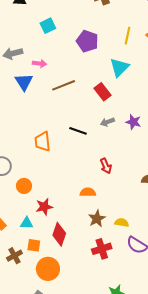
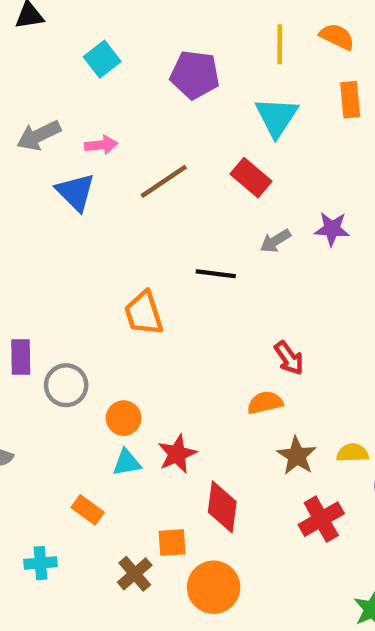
red arrow: (106, 166) -> (289, 358), moved
cyan triangle: (27, 223) -> (127, 463), moved

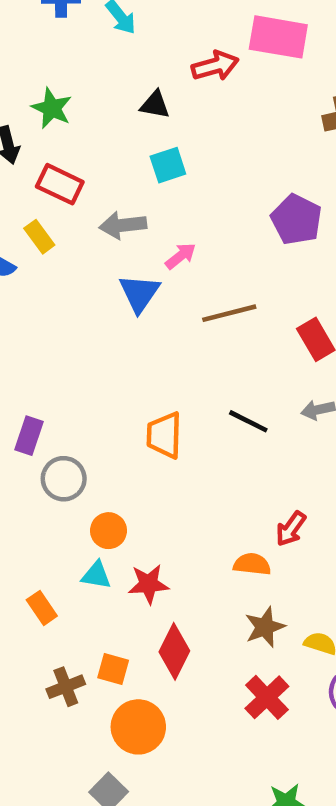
cyan square: (102, 59) -> (168, 165), moved
pink arrow: (101, 145) -> (181, 256), turned -52
red arrow: (289, 358) -> (291, 529), turned 52
red cross: (321, 519) -> (267, 697), turned -33

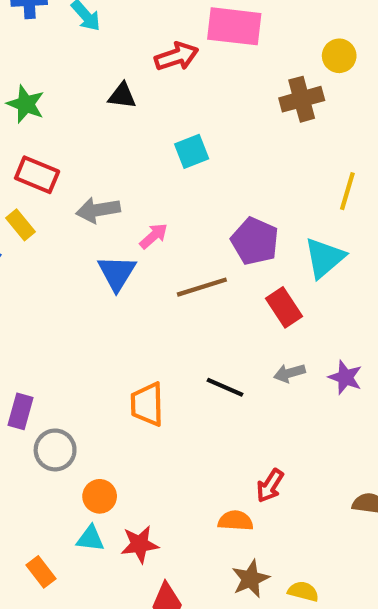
cyan square: (168, 165) -> (192, 151), moved
purple pentagon: (296, 220) -> (255, 241), moved

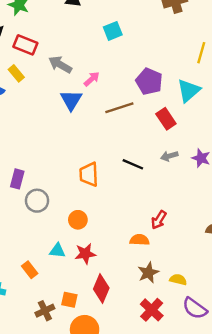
gray arrow: (98, 210) -> (60, 65), turned 40
orange circle: (100, 496) -> (78, 220), moved

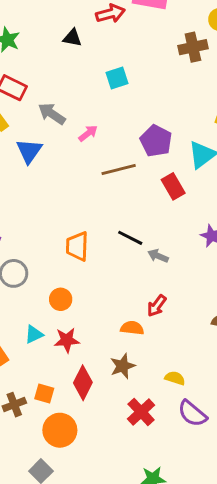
blue triangle: (71, 100) -> (29, 151), moved
gray arrow: (169, 156) -> (158, 256), moved, turned 35
cyan triangle: (57, 251) -> (34, 334), turned -35
brown star: (148, 273) -> (123, 366), moved

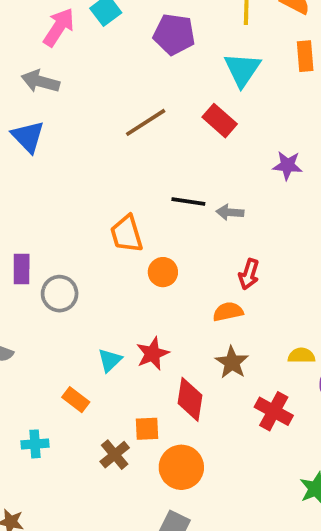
pink arrow: (88, 133) -> (59, 27), moved, size x1.5
purple pentagon: (156, 141) -> (174, 34), moved
orange circle: (61, 299) -> (163, 272), moved

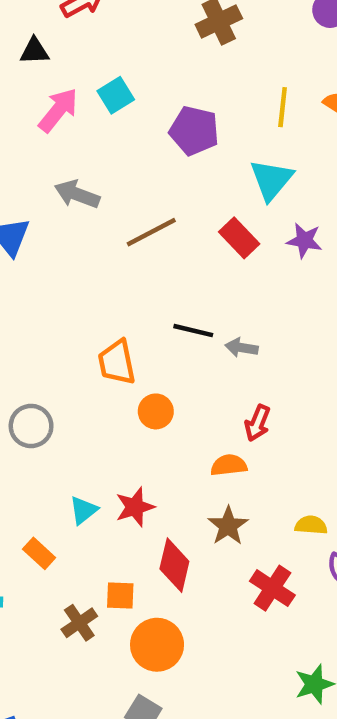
gray arrow: (40, 81) -> (77, 194), moved
purple star: (287, 165) -> (304, 240), moved

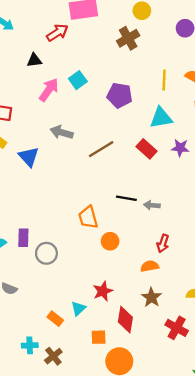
cyan triangle: (271, 180) -> (161, 118), turned 45
cyan triangle: (83, 510) -> (78, 308), moved
brown cross: (79, 623) -> (53, 356), moved

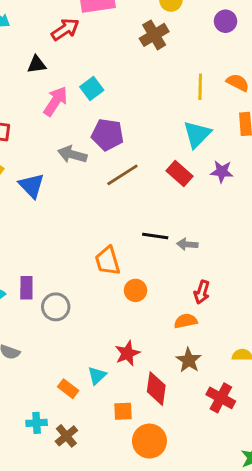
purple pentagon: (119, 95) -> (108, 135), moved
cyan triangle: (161, 118) -> (197, 134), turned -35

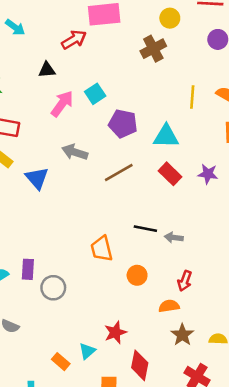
cyan triangle: (197, 134) -> (166, 136), moved, turned 44
purple pentagon: (108, 135) -> (123, 124), moved
orange circle: (135, 290) -> (137, 275), moved
brown star: (189, 360) -> (182, 335), moved

